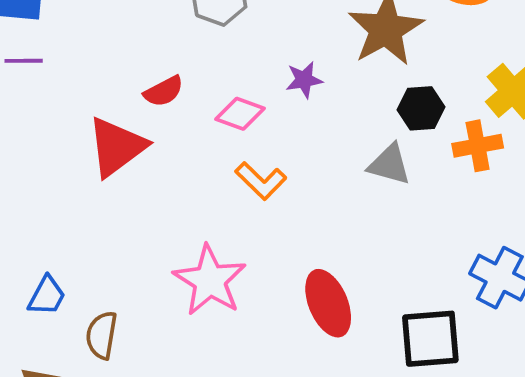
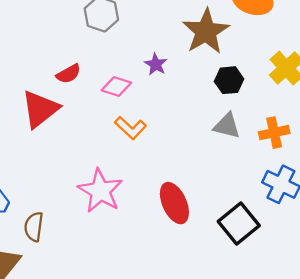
purple star: (304, 80) -> (156, 64), turned -30
orange cross: (478, 146) -> (274, 133), moved
gray triangle: (389, 164) -> (227, 126), moved
black square: (430, 339) -> (239, 224), turned -33

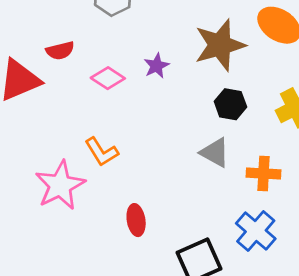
orange L-shape: (130, 128) -> (101, 152), moved
red ellipse: (174, 203) -> (136, 220), size x0.7

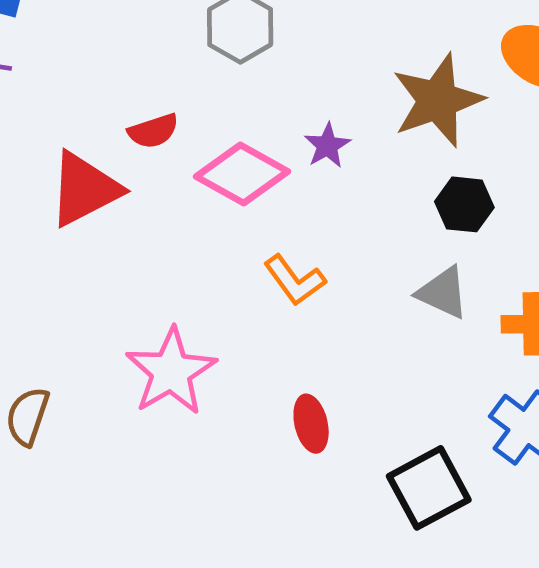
pink diamond: (108, 78) -> (242, 174), size x1.5
orange L-shape: (101, 152) -> (295, 280), moved

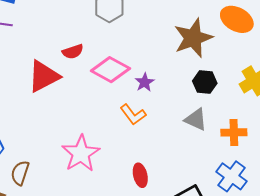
purple star: (327, 146) -> (145, 82), moved

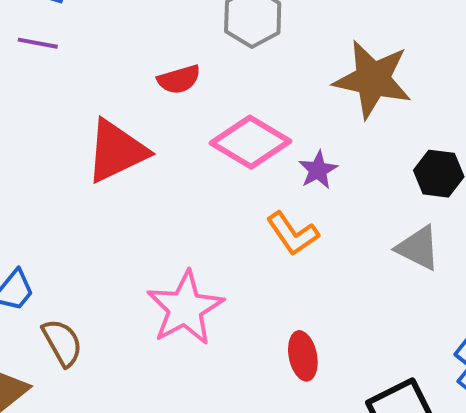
brown star: (193, 38) -> (373, 79), moved, turned 30
red semicircle: (73, 52) -> (179, 79), moved
brown semicircle: (20, 173) -> (62, 343), turned 130

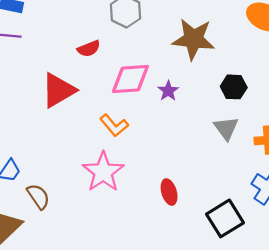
pink diamond: (251, 142) -> (130, 79), turned -30
orange L-shape: (293, 234) -> (114, 125), moved
gray triangle: (418, 248) -> (226, 128), turned 32

